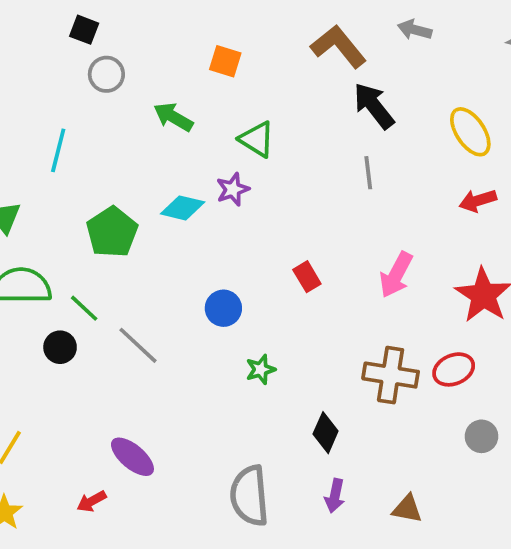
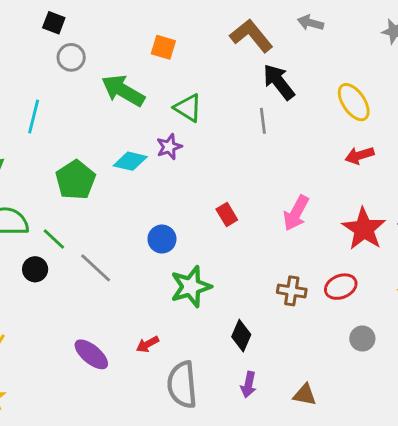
green arrow: (173, 117) -> (123, 91), size x1.4
gray line: (368, 173) -> (263, 121), moved
green star: (261, 369) -> (191, 287), size x1.8
brown cross: (391, 375) -> (292, 291), size x0.7
red arrow: (92, 501) -> (148, 344), moved

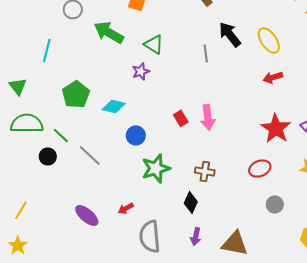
black arrow: (279, 82) -> (230, 34), moved
cyan diamond: (130, 161) -> (114, 106), moved
pink arrow: (296, 213) -> (208, 117), moved, turned -35
brown cross: (292, 291) -> (205, 171), moved
brown triangle: (305, 395) -> (235, 243), size x1.6

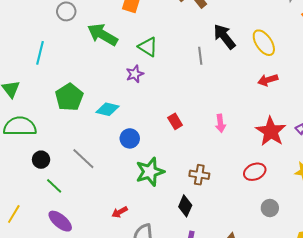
pink arrow: (208, 117) -> (220, 123), moved, size x0.7
green line: (61, 135) -> (54, 186), moved
purple ellipse: (87, 215) -> (60, 221), moved

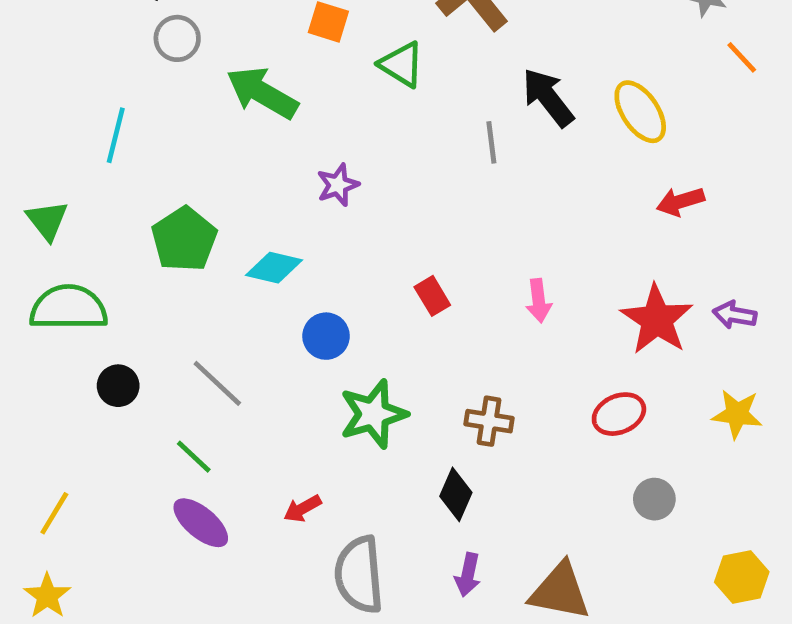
green triangle: (148, 47) -> (402, 64), moved
red arrow: (268, 80) -> (680, 201), moved
green line: (54, 186) -> (194, 457), moved
purple ellipse: (60, 221) -> (201, 523), moved

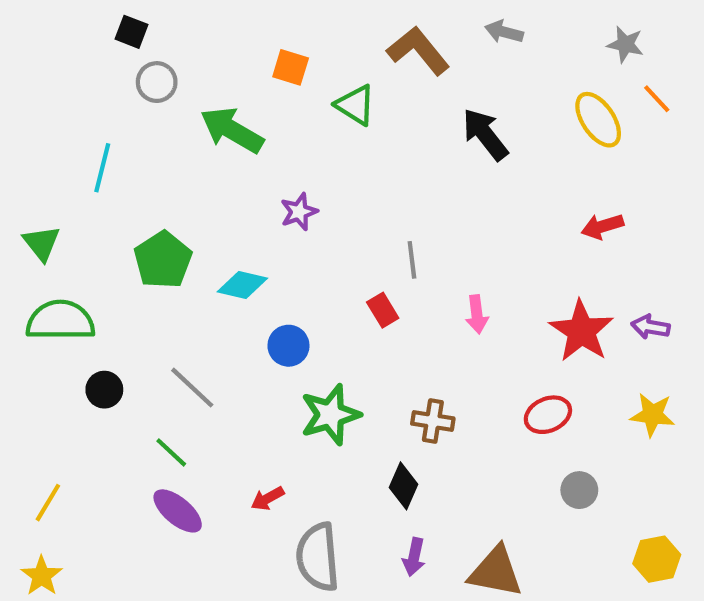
yellow ellipse: (640, 112) -> (598, 120), moved
gray line: (491, 142) -> (412, 260), moved

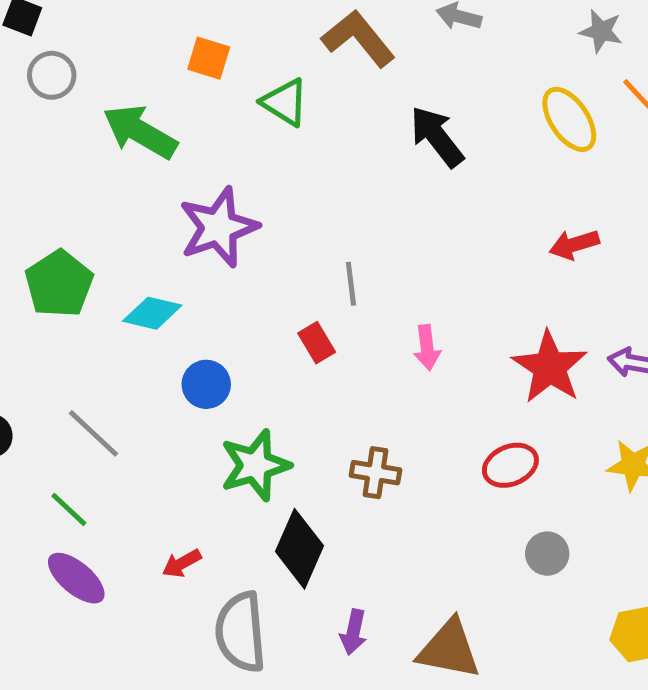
purple star: (299, 212) -> (219, 227), size x1.8
black diamond: (404, 486) -> (299, 549), moved, size x1.4

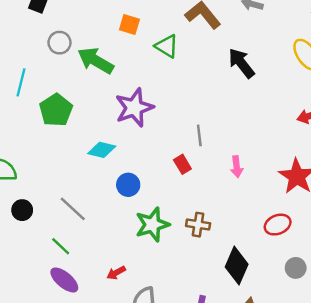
gray circle: (52, 75) -> (60, 43), moved
green pentagon: (59, 284) -> (56, 110), moved
brown cross: (375, 473) -> (198, 225), moved
black diamond: (299, 549) -> (237, 266), moved

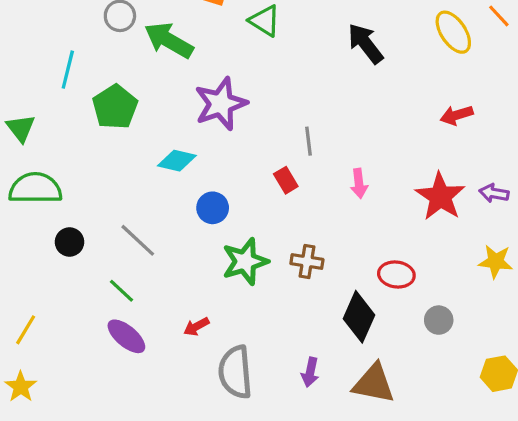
red ellipse: (278, 225) -> (396, 275), moved, turned 30

